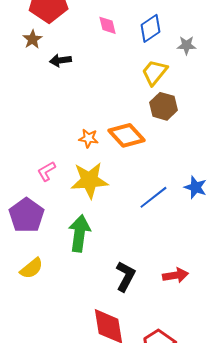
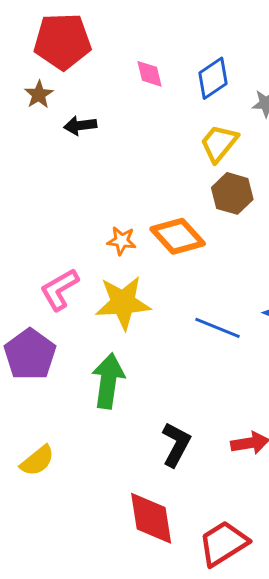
pink L-shape: (46, 171) -> (59, 289), size x1.4
blue line: (153, 197) -> (217, 328), turned 60
yellow semicircle: (31, 268) -> (37, 461), moved

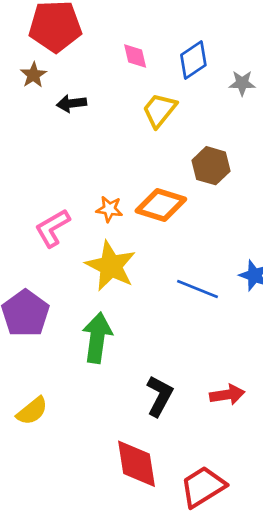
yellow trapezoid: (219, 143) -> (159, 110), moved
orange diamond: (178, 236) -> (161, 205), turned -30
pink L-shape: (59, 289) -> (52, 228), moved
yellow star: (123, 303) -> (111, 266), turned 30

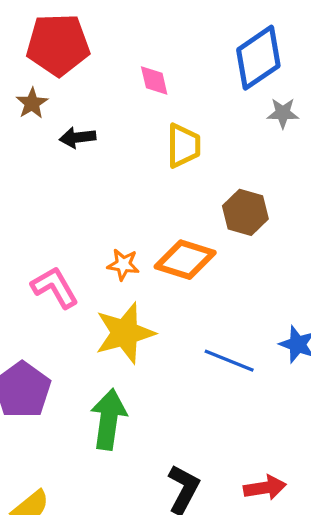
blue diamond: (193, 60) -> (258, 58), moved, size x1.4
yellow trapezoid: (159, 110) -> (183, 146), turned 141
pink L-shape: (52, 228) -> (55, 287), turned 90
yellow star: (111, 266) -> (125, 333), turned 30

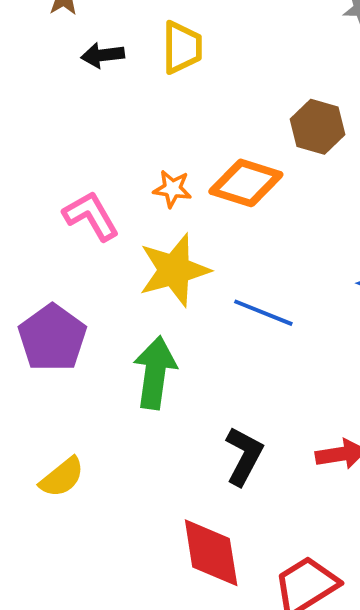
black arrow: (78, 137) -> (103, 55), moved
yellow trapezoid: (183, 146) -> (182, 47), moved
blue line: (229, 361) -> (263, 313), moved

